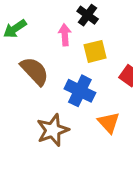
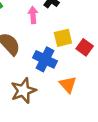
yellow square: (95, 51) -> (63, 38), moved

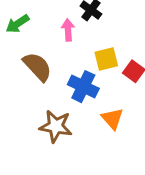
brown star: (23, 91) -> (56, 126), turned 30

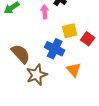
brown semicircle: (37, 67) -> (21, 54), moved
brown star: (56, 126) -> (37, 75), turned -30

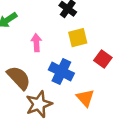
pink arrow: (45, 12) -> (36, 43), moved
yellow square: (70, 31) -> (78, 38), moved

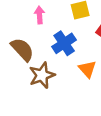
blue cross: (61, 71) -> (64, 43), turned 30

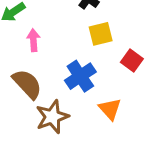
pink arrow: (39, 15) -> (33, 40), moved

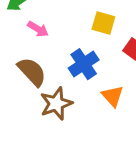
yellow square: (101, 34) -> (103, 23), turned 30
pink arrow: (33, 40) -> (38, 29), turned 125

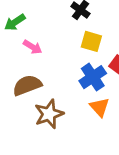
blue cross: (84, 64) -> (93, 77), moved
brown semicircle: (32, 72) -> (27, 85), turned -68

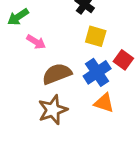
brown semicircle: (27, 85) -> (57, 74), moved
orange triangle: (100, 107) -> (104, 103), turned -30

